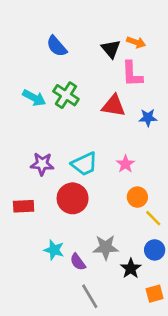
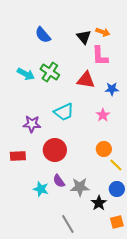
cyan trapezoid: (84, 164) -> (64, 112), moved
pink star: (125, 164) -> (103, 115), moved
purple semicircle: (78, 262) -> (59, 181), moved

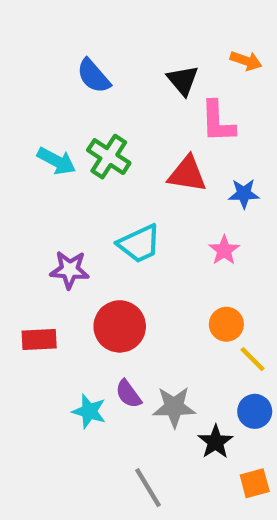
orange arrow: (103, 32) -> (246, 61), moved

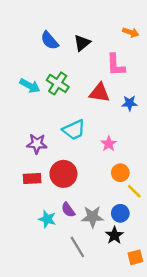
black triangle: (183, 80) -> (82, 43), moved, turned 30
pink star: (224, 250) -> (109, 144), moved
red rectangle: (39, 339) -> (32, 179), moved
blue circle: (255, 411) -> (120, 213), moved
gray line: (148, 488) -> (77, 247), moved

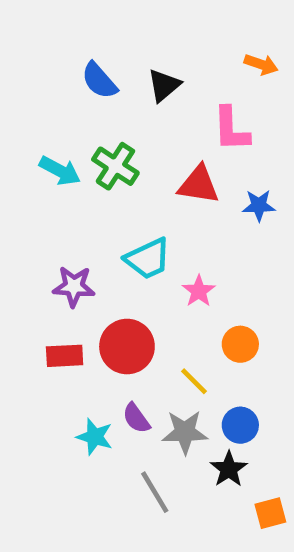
pink star: (109, 144) -> (199, 291), moved
yellow line: (134, 191) -> (194, 381), moved

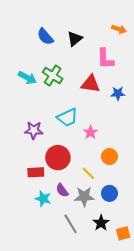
red rectangle: (65, 356) -> (36, 172), moved
black star: (229, 469) -> (101, 223), moved

